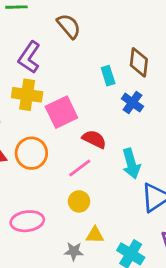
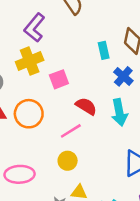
yellow cross: (27, 95) -> (30, 61), turned -35
pink square: (61, 112) -> (59, 79), size x0.7
cyan arrow: (131, 164) -> (119, 112), moved

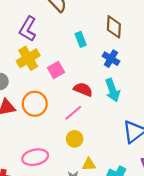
cyan rectangle: (104, 50) -> (81, 39), moved

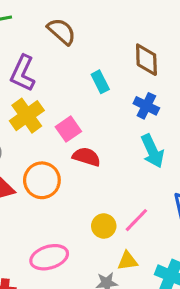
red semicircle: (83, 89) -> (86, 157), moved
pink line: (73, 113) -> (136, 220), moved

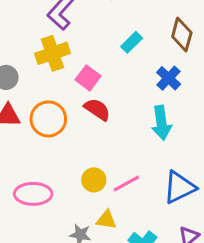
cyan rectangle: (100, 82) -> (132, 42), turned 55
pink square: (68, 129) -> (88, 78), turned -35

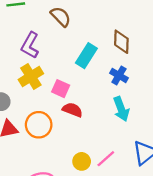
cyan rectangle: (132, 42) -> (86, 56), size x1.5

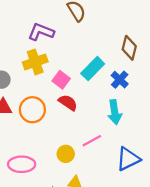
purple L-shape: (30, 45) -> (41, 32), turned 70
cyan rectangle: (86, 56) -> (93, 69), moved
pink line: (106, 159) -> (92, 141), moved

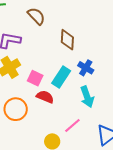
brown diamond: (129, 48) -> (67, 40), moved
cyan rectangle: (93, 69) -> (61, 77), moved

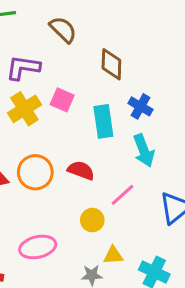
cyan rectangle: (61, 77) -> (103, 121), turned -40
pink square: (35, 78) -> (62, 100), moved
red semicircle: (45, 97) -> (81, 170), moved

